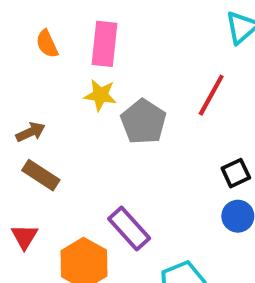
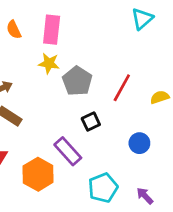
red line: (211, 95) -> (122, 88), moved
black square: (236, 173) -> (91, 122), moved

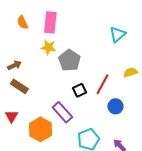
cyan triangle: (142, 19) -> (117, 34), moved
red line: (122, 88) -> (102, 84), moved

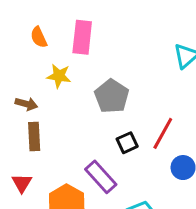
yellow star: (48, 47) -> (59, 76), moved
brown arrow: (14, 65) -> (26, 104), turned 40
brown rectangle: (19, 86) -> (34, 136), turned 54

